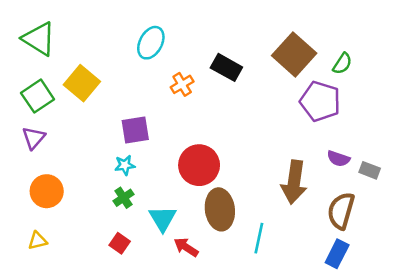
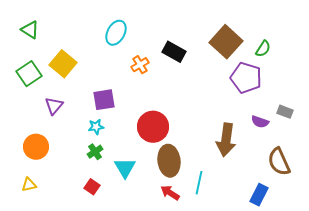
green triangle: (39, 39) -> (30, 30), size x0.7
purple triangle: (34, 138) -> (54, 106), moved
gray rectangle: (370, 170) -> (285, 112), moved
brown semicircle: (341, 211) -> (279, 162), moved, turned -40
red arrow: (186, 247) -> (170, 193), moved

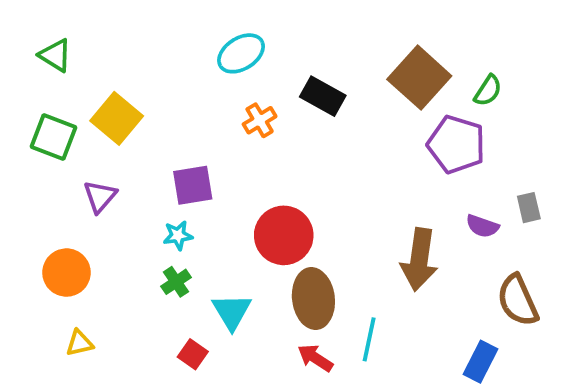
cyan ellipse: (116, 33) -> (241, 53), moved, turned 30
green square: (29, 74) -> (53, 137), turned -35
gray rectangle: (285, 112) -> (529, 208), turned 56
yellow triangle: (29, 185) -> (79, 343), moved
red square: (92, 187) -> (193, 354), moved

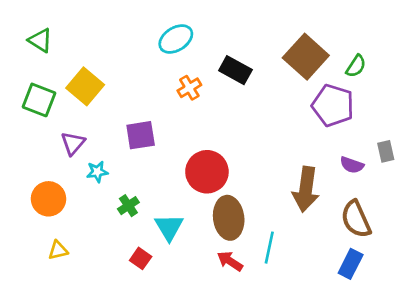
cyan star: (178, 235) -> (97, 172), moved
brown semicircle: (518, 300) -> (356, 219), moved

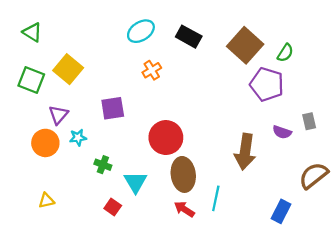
black rectangle: (235, 70) -> (189, 37), moved
orange circle: (48, 199) -> (45, 143), moved
green cross: (128, 206) -> (103, 165), turned -35
brown semicircle: (356, 219) -> (314, 176), moved, turned 76

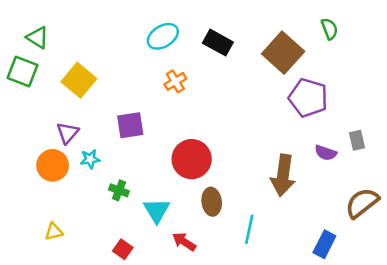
green semicircle: (285, 53) -> (329, 29), moved, turned -54
green square: (31, 80) -> (23, 71), moved
brown ellipse: (183, 174) -> (212, 202), size x0.7
red square: (113, 207) -> (123, 249), moved
red arrow: (184, 209) -> (184, 242), moved

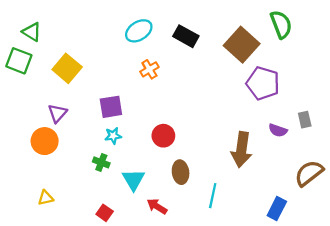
green semicircle: (329, 29) -> (281, 24), size x1.5
cyan star: (90, 159) -> (113, 136), moved
red circle: (192, 159) -> (163, 136), size x0.7

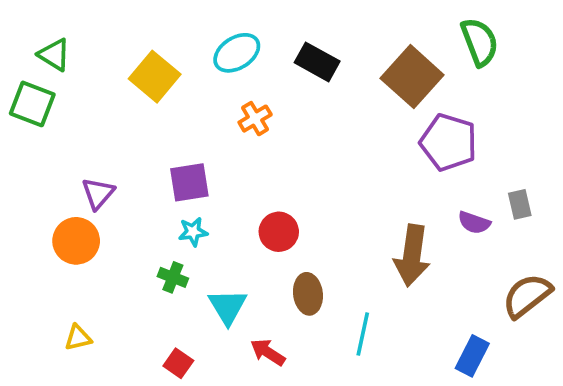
yellow square: (67, 68) -> (155, 77), moved

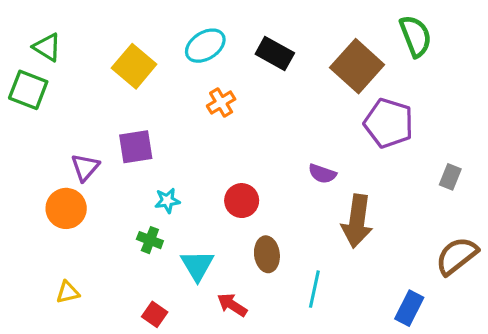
purple square: (189, 182) -> (136, 147), moved
gray rectangle: (520, 204) -> (450, 177), turned 35
purple semicircle: (474, 223) -> (322, 174), moved

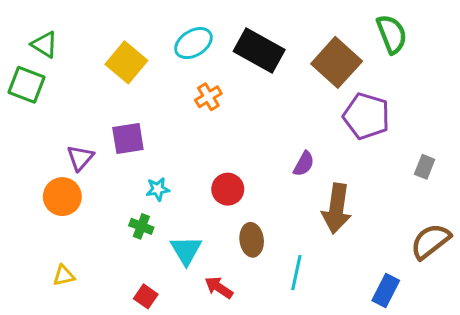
black rectangle: (275, 54) -> (259, 51), size x1.4
purple semicircle: (322, 174) -> (304, 164), turned -80

